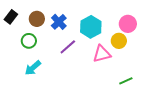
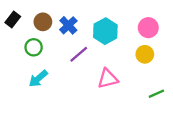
yellow circle: (119, 41) -> (145, 54), moved
pink triangle: (102, 54) -> (108, 79), moved
green line: (126, 81) -> (156, 94), moved

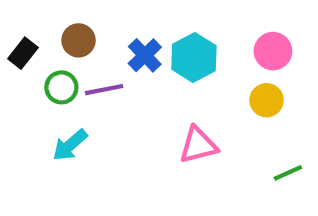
black rectangle: (13, 20) -> (23, 53), moved
blue cross: (68, 25) -> (145, 55), moved
purple line: (79, 54) -> (104, 90), moved, turned 30

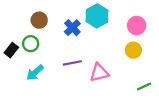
black rectangle: (23, 53) -> (11, 50), moved
cyan hexagon: (194, 57) -> (97, 16), moved
purple line: (104, 90) -> (72, 63), moved

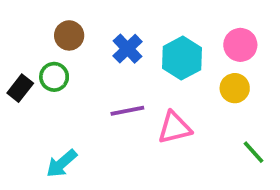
cyan hexagon: (97, 16) -> (182, 58), moved
cyan arrow: (35, 73) -> (62, 163), moved
green line: (144, 86) -> (254, 152), turned 72

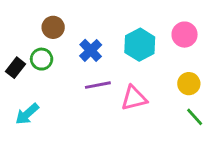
blue cross: (127, 49) -> (91, 50), moved
yellow circle: (235, 88) -> (189, 84), moved
cyan arrow: (62, 163) -> (27, 114), moved

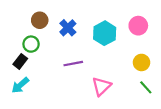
blue cross: (91, 50) -> (68, 28), moved
black rectangle: (16, 68) -> (20, 61), moved
pink triangle: (134, 98) -> (101, 86), moved, turned -30

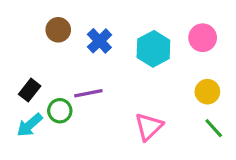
green circle: (31, 44) -> (60, 111), moved
purple line: (73, 64) -> (88, 93), moved

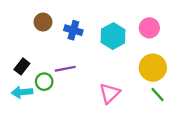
blue cross: (99, 41) -> (73, 30), turned -30
yellow circle: (207, 92) -> (153, 68), size x1.5
cyan arrow: (30, 125) -> (22, 92), turned 36

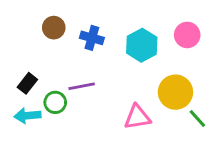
yellow circle: (153, 68) -> (175, 92), moved
pink triangle: (110, 93) -> (137, 117), turned 35

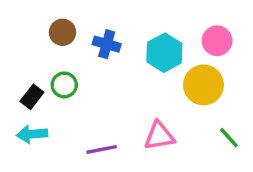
purple line: (82, 86) -> (102, 149), moved
yellow circle: (175, 92) -> (203, 85), moved
green circle: (55, 102) -> (64, 85), moved

